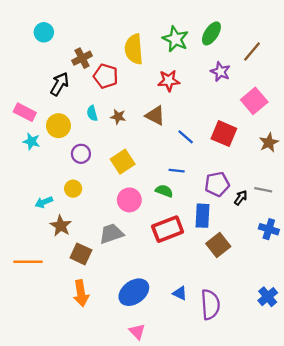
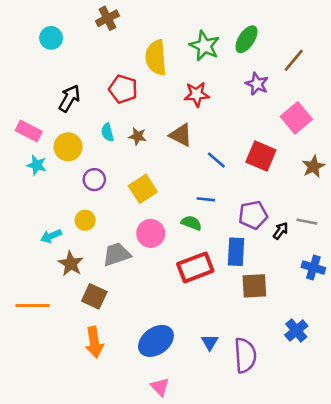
brown cross: (82, 58) -> (107, 18), moved
gray trapezoid: (111, 234) -> (117, 254), moved
brown square: (218, 245) -> (254, 286), turned 35
blue triangle: (180, 293) -> (210, 342), turned 35
blue cross: (268, 297) -> (296, 330), moved

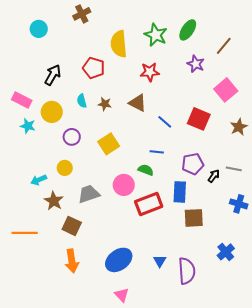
pink circle: (151, 233) -> (124, 185), moved

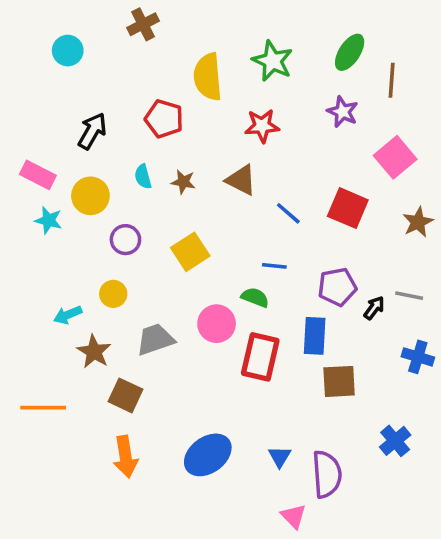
green ellipse: (188, 30) -> (350, 52), moved
brown line: (224, 46) -> (392, 80), turned -36
red rectangle: (149, 204) -> (260, 357), turned -56
pink triangle: (122, 295) -> (294, 516), moved

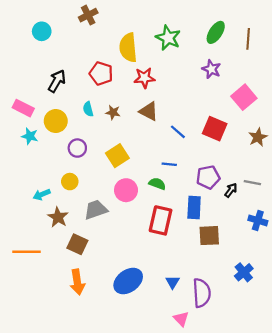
brown line: (392, 80) -> (248, 39), moved
red star: (262, 126) -> (144, 78), moved
pink circle: (217, 324) -> (126, 190), moved

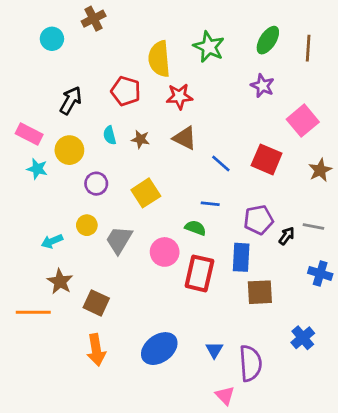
brown cross: (88, 15) -> (94, 19), moved
pink circle: (126, 190) -> (165, 252), moved
gray trapezoid: (96, 210) -> (119, 240), moved, turned -40
brown star: (58, 217) -> (60, 281), moved

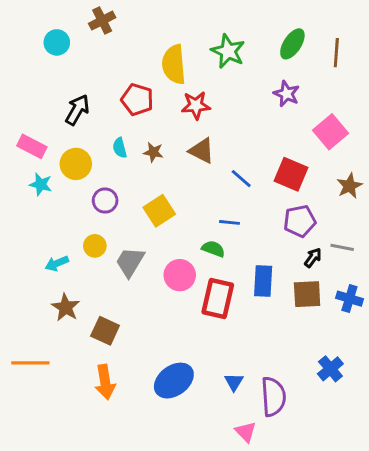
purple pentagon: (258, 220) -> (300, 221), moved
brown square: (260, 292) -> (307, 294), moved
orange line: (33, 312) -> (30, 363), moved

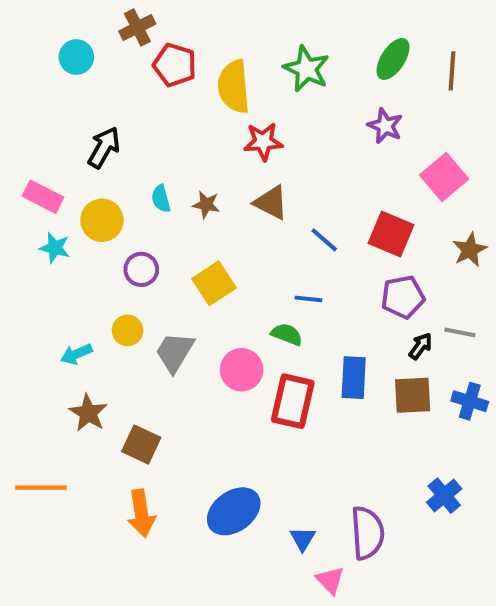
red pentagon: (137, 100) -> (175, 65), moved
blue triangle: (234, 382) -> (303, 539), moved

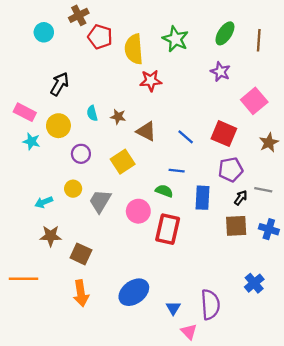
brown triangle: (271, 203) -> (146, 131), moved
blue rectangle: (354, 378) -> (202, 198), moved
brown star: (88, 413) -> (51, 236), turned -30

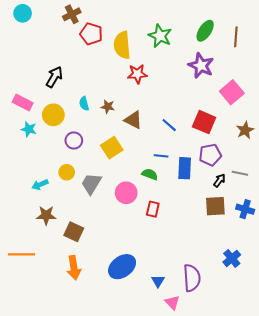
cyan circle: (44, 32) -> (23, 13), moved
purple star: (220, 72) -> (201, 66), size x1.4
blue rectangle: (202, 198) -> (185, 168), moved
red rectangle: (168, 229) -> (153, 209), size x0.6

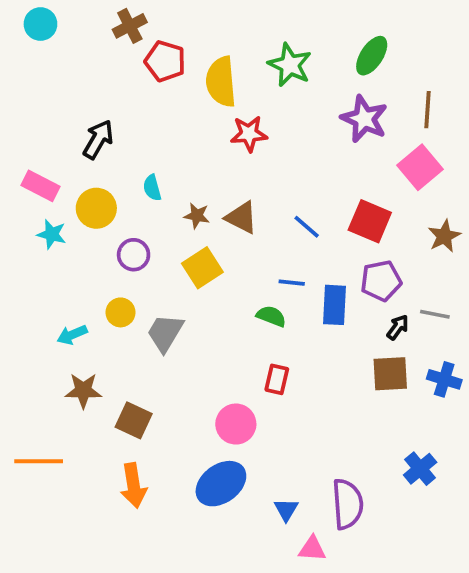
brown line: (236, 37) -> (428, 110), moved
brown star: (108, 107) -> (197, 216), moved
pink circle: (126, 193) -> (236, 424), moved
pink triangle: (172, 303) -> (312, 549), turned -42

